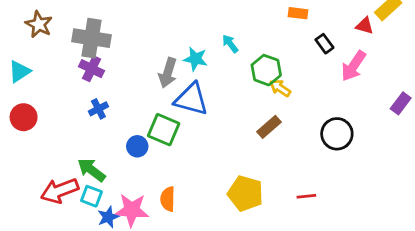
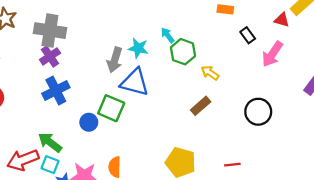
purple cross: (92, 69) -> (50, 56), turned 30
green hexagon: (266, 70) -> (183, 52), moved
blue cross: (98, 109) -> (56, 91), size x1.6

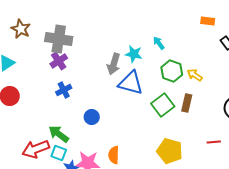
green hexagon: (183, 52) -> (172, 71), moved
blue cross: (56, 91) -> (64, 90), size x0.7
brown rectangle: (201, 106) -> (187, 103), turned -36
green square: (111, 108) -> (163, 105), moved, turned 30
red line: (232, 165) -> (214, 142), moved

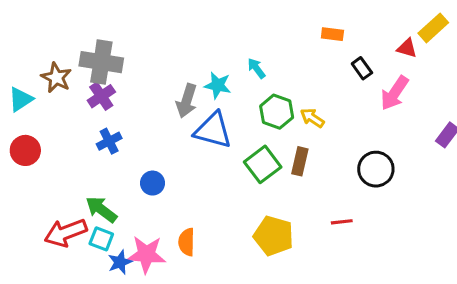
brown star: (21, 29) -> (56, 78), moved

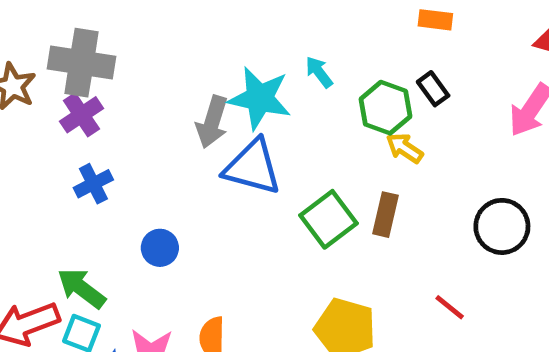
black rectangle: (362, 68) -> (433, 89), moved
cyan star: (218, 85) -> (260, 98), size x1.5
green hexagon: (277, 112) -> (386, 108), moved
red line: (342, 222) -> (450, 307), turned 45

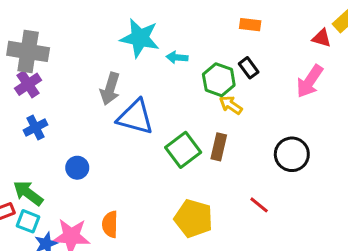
cyan arrow: (319, 72) -> (177, 57), turned -48
cyan star: (260, 98) -> (140, 38), moved

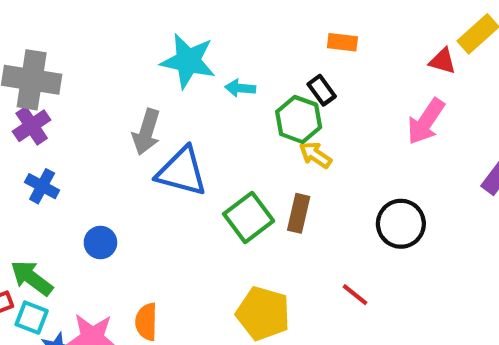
black rectangle: (249, 68) -> (322, 90), moved
blue cross: (36, 127) -> (42, 186), turned -35

